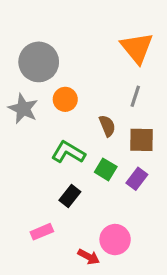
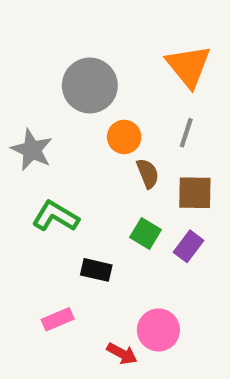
gray circle: (39, 62) -> (90, 85), moved
orange circle: (65, 99) -> (124, 137), moved
green L-shape: (68, 152) -> (55, 216), moved
black rectangle: (70, 196) -> (96, 270), turned 65

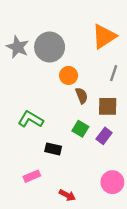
orange triangle: (188, 66) -> (104, 36), turned 36
gray line: (186, 133) -> (114, 73), moved
gray star: (32, 150) -> (18, 47), moved
pink circle: (158, 330) -> (112, 182), moved

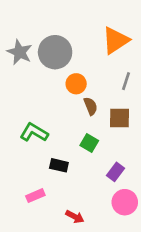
purple rectangle: (104, 136) -> (116, 172), moved

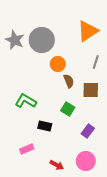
pink circle: (125, 202) -> (86, 161), moved

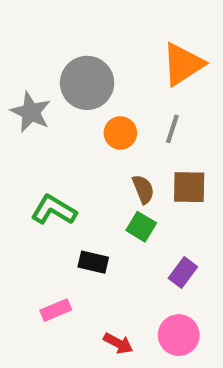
gray star: (15, 40) -> (31, 112), moved
gray line: (96, 62) -> (172, 129), moved
brown semicircle: (69, 81) -> (143, 189), moved

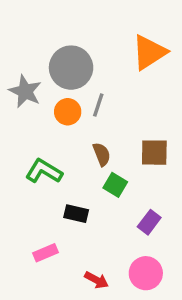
gray line: (172, 129) -> (98, 105), moved
orange circle: (120, 133) -> (68, 112), moved
brown semicircle: (143, 189) -> (102, 154), moved

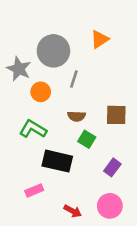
orange triangle: (149, 52) -> (100, 39), moved, size x0.7
orange circle: (68, 112) -> (41, 92), moved
brown semicircle: (102, 154) -> (77, 116), turned 114
black rectangle: (76, 214) -> (57, 161), size x1.6

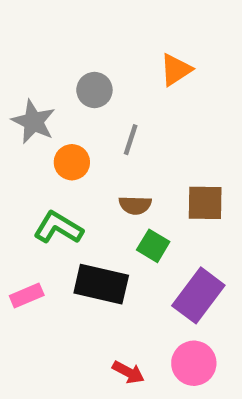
gray circle: (53, 51) -> (94, 90), size x0.6
purple rectangle: (112, 167) -> (198, 295), size x1.6
pink rectangle: (34, 191) -> (27, 295), moved

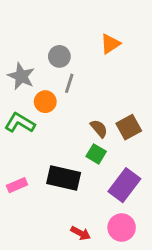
gray line: (131, 140) -> (69, 83), moved
brown square: (205, 203) -> (129, 127), turned -30
brown semicircle: (135, 205) -> (99, 129), moved, turned -132
green L-shape: (58, 228) -> (20, 123), moved

